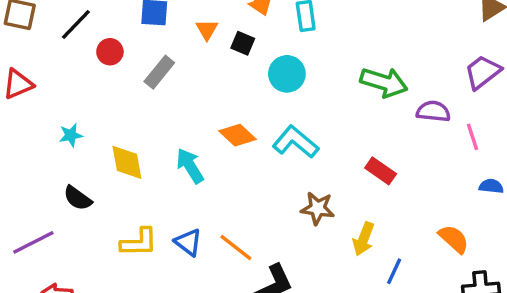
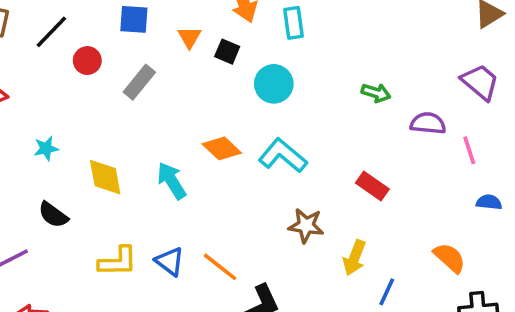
purple trapezoid: (483, 72) -> (480, 82), turned 78
green arrow: (384, 82) -> (376, 93), size x0.6

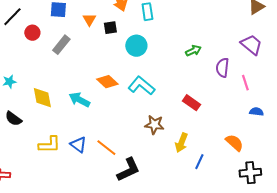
black square: (227, 52) -> (110, 28), turned -32
green arrow: (376, 93) -> (193, 51), turned -42
purple semicircle: (428, 123) -> (222, 68), turned -90
cyan arrow: (172, 181) -> (79, 100), turned -30

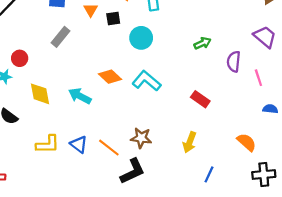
red circle: (32, 33) -> (20, 58), moved
brown star: (154, 125) -> (141, 138), moved
blue line: (199, 162) -> (209, 174), moved

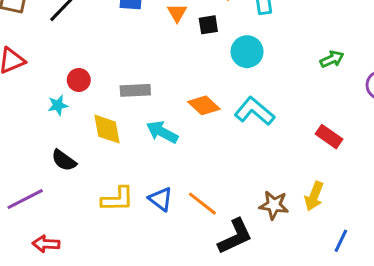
gray rectangle: (60, 37) -> (135, 90), moved, turned 48
brown star: (141, 138) -> (274, 205), moved

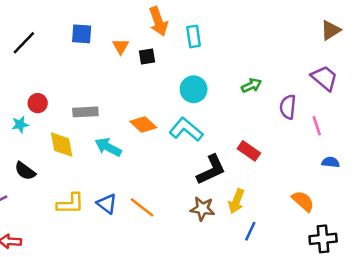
cyan circle: (247, 52) -> (194, 89), moved
black L-shape: (235, 236) -> (211, 170), moved
blue line: (341, 241) -> (250, 231), moved

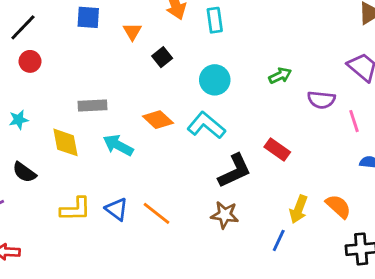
black square: (147, 57) -> (162, 57), moved, turned -30
red circle: (38, 103) -> (30, 61), moved
purple semicircle: (288, 107) -> (321, 100), turned -90
yellow arrow: (236, 201) -> (299, 209), moved

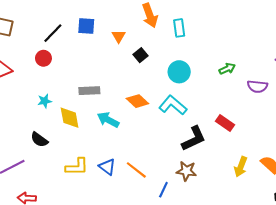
black line: (23, 27) -> (53, 33), moved
cyan star: (19, 120) -> (45, 101), moved
blue line: (279, 240) -> (163, 190), moved

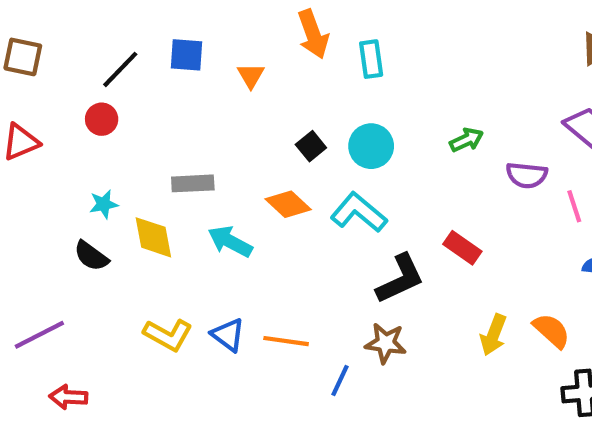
black square: (141, 55) -> (311, 146), moved
black semicircle: (39, 140) -> (91, 256), moved
yellow L-shape: (77, 167) -> (168, 335), turned 30
orange line: (136, 170) -> (286, 341), turned -30

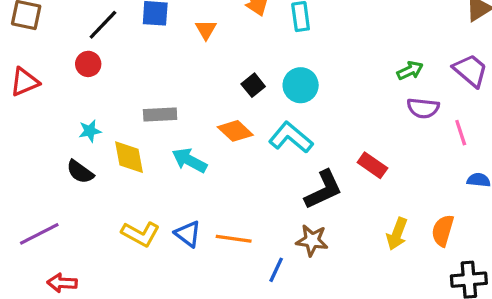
green arrow: (466, 140) -> (410, 70), moved
orange semicircle: (552, 331) -> (443, 231), turned -116

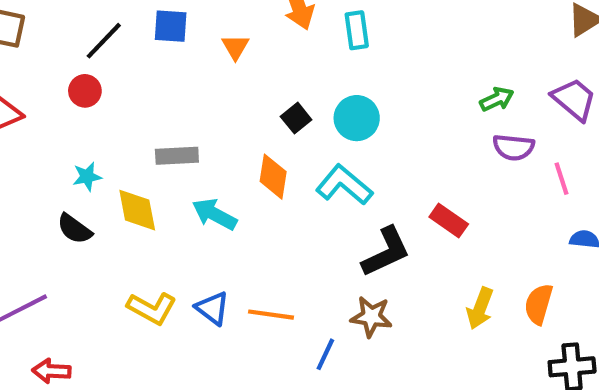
orange diamond: (235, 131) -> (273, 177), turned 56

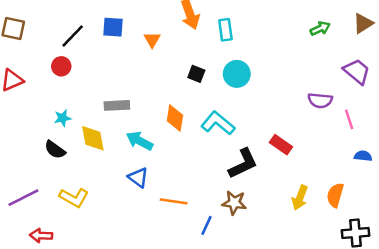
green arrow: (497, 99) -> (320, 28), moved
black square: (296, 118) -> (196, 74), moved, turned -30
cyan circle: (357, 118) -> (237, 74), moved
yellow L-shape: (152, 308) -> (74, 198), moved
blue triangle: (212, 308) -> (138, 177), moved

